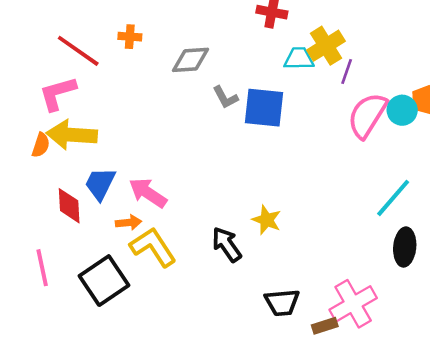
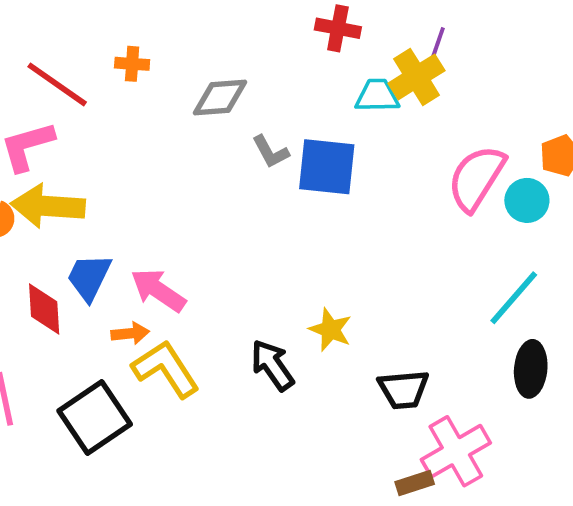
purple line: (347, 71) -> (437, 45), moved
cyan circle: (402, 110) -> (527, 200), moved
black trapezoid: (282, 303) -> (403, 389), moved

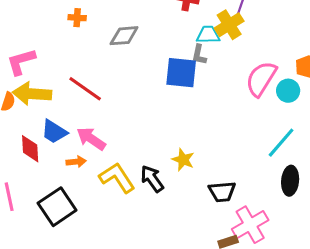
red line: (57, 84) -> (85, 89), moved
gray L-shape: (271, 152) -> (199, 55), moved, turned 40
blue trapezoid: (89, 277) -> (54, 132), turned -84
yellow L-shape: (166, 369) -> (117, 178), moved

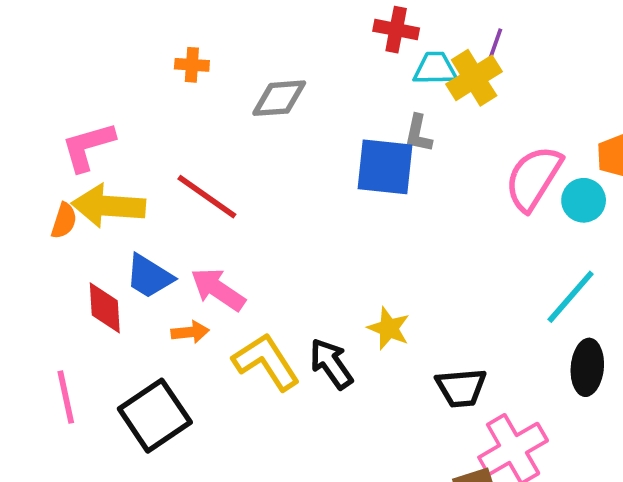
cyan trapezoid: (208, 35) -> (435, 69), moved

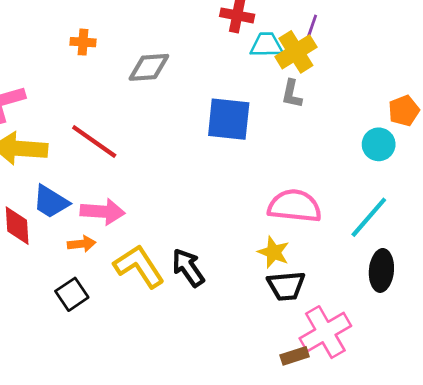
gray L-shape: (418, 133) -> (292, 94), moved
pink semicircle: (533, 178) -> (295, 206), moved, turned 64
pink arrow: (218, 289) -> (103, 212), turned 150
yellow star: (389, 328) -> (274, 252), moved
black square: (155, 416) -> (72, 294), moved, size x0.6

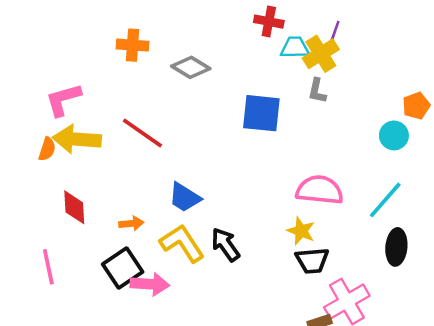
orange cross: (83, 42) -> (133, 45), size x1.4
gray diamond: (149, 67) -> (191, 67), turned 36
blue trapezoid: (51, 202) -> (185, 197), moved
pink arrow: (103, 212) -> (150, 284), moved
black square: (72, 294) -> (123, 268), size x1.4

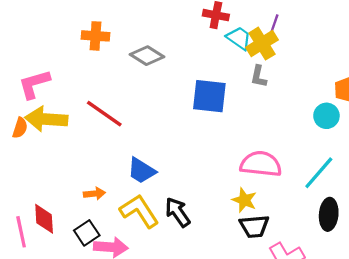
cyan trapezoid: (295, 48) -> (239, 38), turned 36
red diamond: (74, 207) -> (44, 219), moved
black square: (123, 268) -> (87, 233), size x0.7

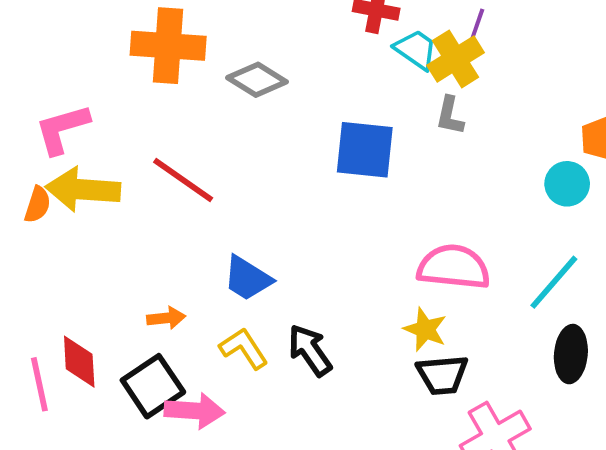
orange cross: (96, 36) -> (168, 46), size x1.5
yellow L-shape: (139, 211) -> (244, 348), size x0.7
black square: (87, 233) -> (153, 386), size x1.4

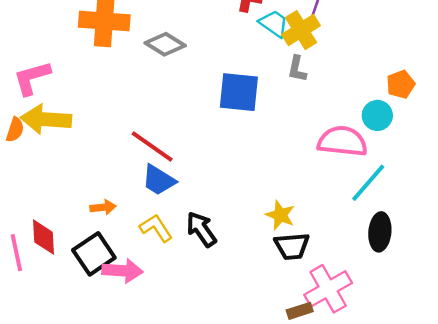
red line: (183, 180) -> (152, 146), moved
pink semicircle: (454, 267) -> (342, 141), moved

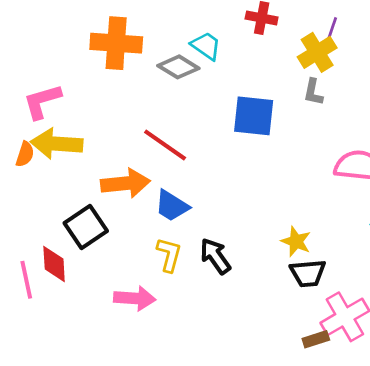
cyan trapezoid: (274, 24) -> (206, 46), moved
red line: (152, 146) -> (165, 145), moved
orange arrow: (103, 207) -> (125, 183), moved, size x1.8
yellow L-shape: (156, 228) -> (169, 255), turned 48
black square: (94, 254) -> (86, 227), moved

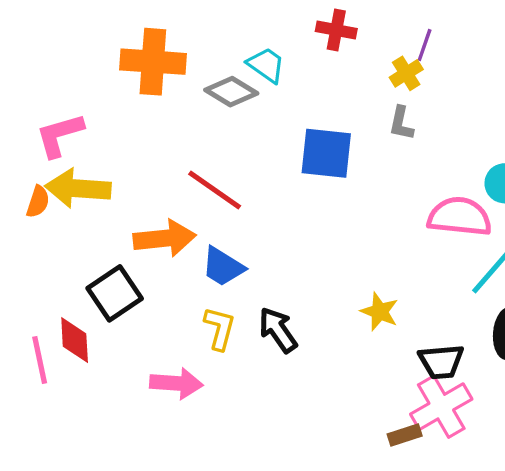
yellow cross: (317, 52) -> (406, 73), size x0.7
black trapezoid: (308, 273) -> (441, 362), moved

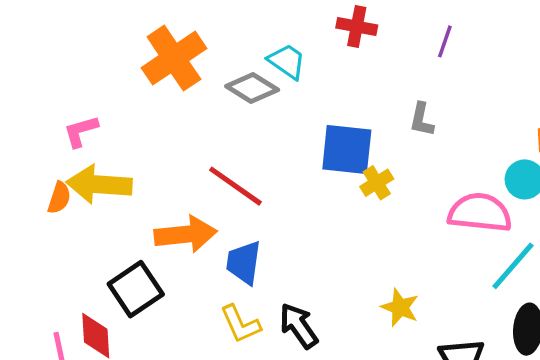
orange cross: (153, 62) -> (174, 58), turned -38
yellow cross: (406, 73) -> (377, 183), moved
pink L-shape: (60, 135) -> (81, 131), size x0.7
blue trapezoid: (223, 267) -> (244, 263), turned 66
yellow L-shape: (220, 328) -> (240, 324), turned 141

